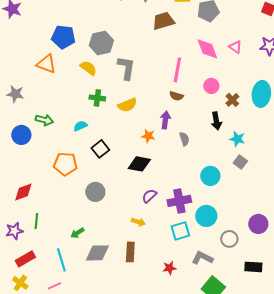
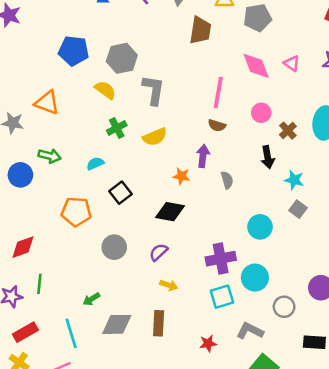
brown trapezoid: (163, 21) -> (200, 30), turned 115
orange triangle: (46, 64) -> (47, 103), moved
green cross: (97, 98) -> (117, 128), turned -35
purple semicircle: (149, 196) -> (159, 252), moved

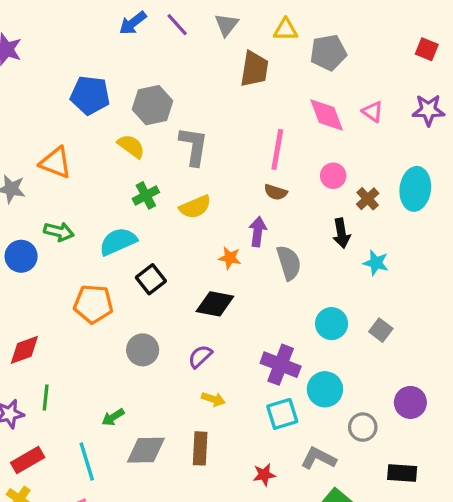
cyan semicircle: (95, 163) -> (118, 241), size x1.6
gray semicircle: (227, 180) -> (289, 263), size x1.5
gray square: (298, 209) -> (381, 330), moved
purple cross: (221, 259) -> (281, 365), turned 32

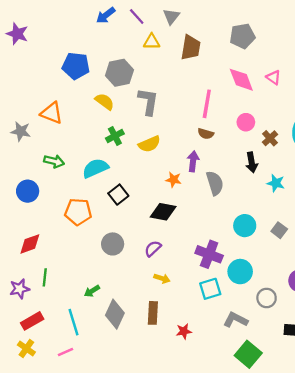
yellow triangle: (286, 30) -> (152, 42), moved
blue circle: (21, 256) -> (28, 191), moved
gray diamond: (146, 450) -> (115, 314), turned -64
red star: (264, 475) -> (184, 331), moved

